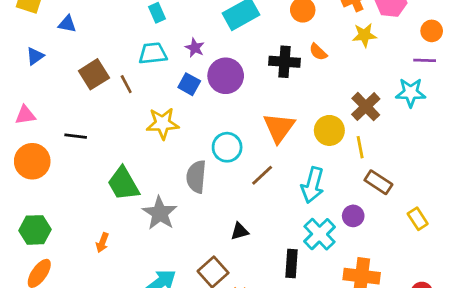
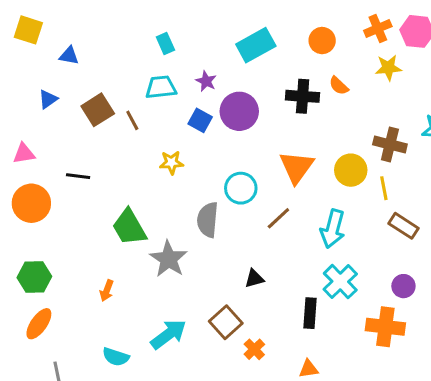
blue triangle: (35, 56) -> (48, 99), moved
brown cross: (366, 107) -> (390, 144), turned -32
yellow star: (163, 123) -> (171, 163), size x0.7
purple circle: (353, 216) -> (403, 286), moved

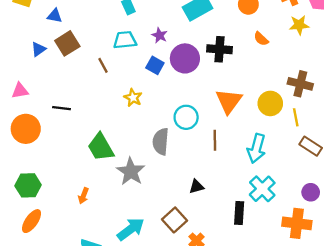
black cross: (303, 96) -> (220, 49), moved
brown square: (98, 110) -> (67, 43), moved
yellow star: (171, 163) -> (133, 98), turned 30
brown line: (278, 218) -> (215, 140), turned -48

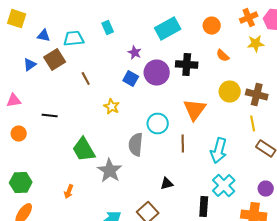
cyan trapezoid: (125, 40) -> (74, 39), moved
yellow circle: (270, 103) -> (230, 92), moved
orange circle: (26, 129) -> (19, 134), size x0.6

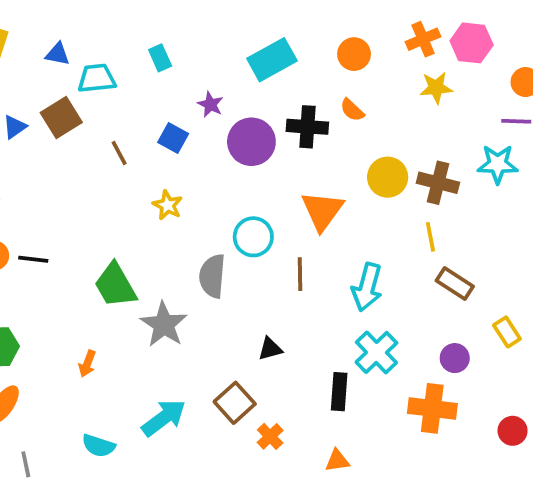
blue triangle: (44, 36) -> (58, 54), moved
orange semicircle: (223, 56) -> (352, 110), moved
blue square: (131, 79) -> (173, 138), moved
black line: (50, 116) -> (33, 259), moved

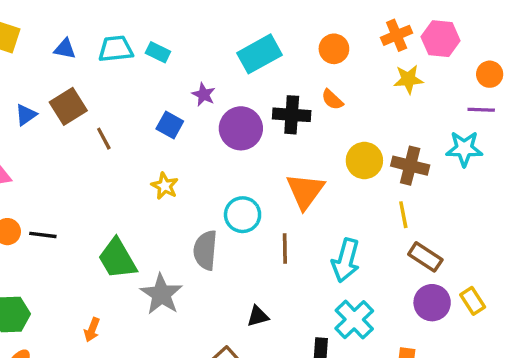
cyan rectangle: (160, 58) -> (158, 52), turned -40
cyan trapezoid: (97, 78) -> (116, 49), moved
brown line: (119, 153) -> (104, 139), moved
purple circle: (455, 358) -> (432, 303), moved, size x1.4

